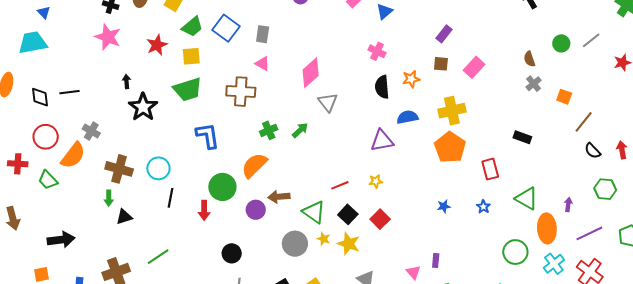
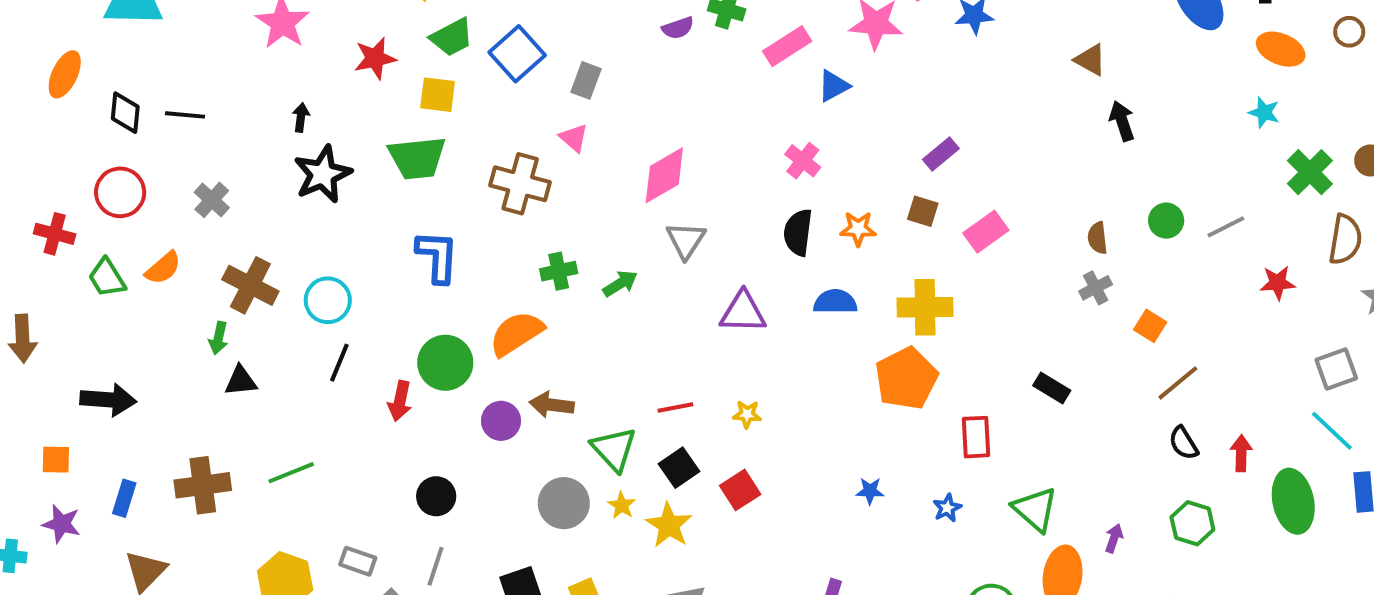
purple triangle: (382, 141) -> (743, 312), moved
orange semicircle: (73, 155) -> (163, 268), moved, size x0.7

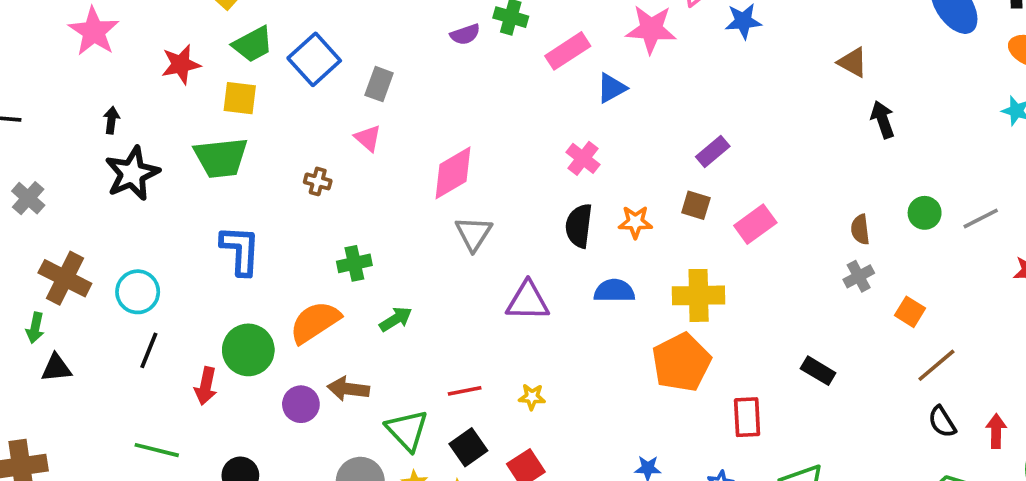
brown cross: (520, 184) -> (318, 181), size x0.5
green arrow: (620, 284) -> (396, 319), moved
green line: (291, 473) -> (157, 450), moved, turned 36

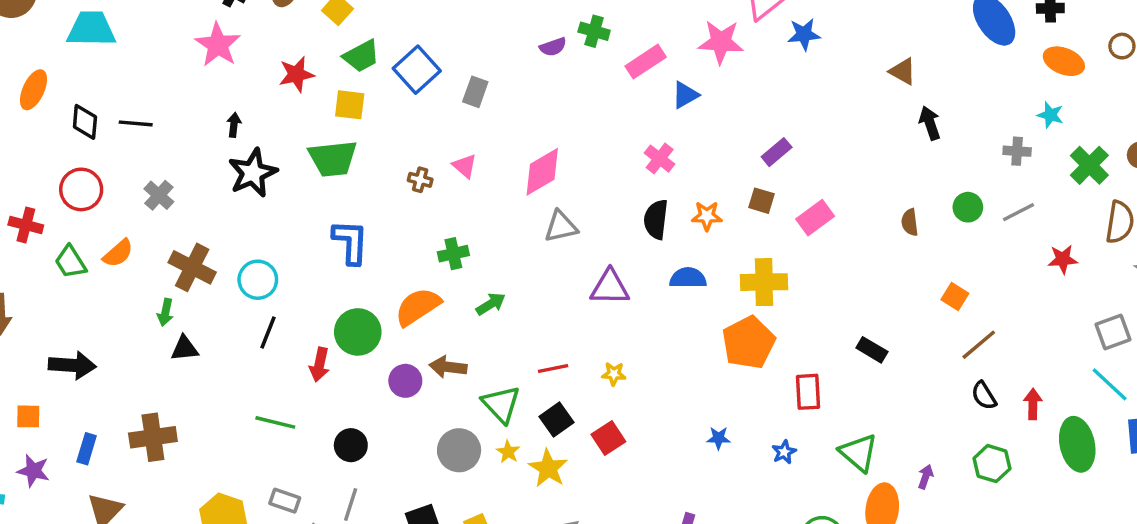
pink triangle: (368, 138) -> (465, 166), moved
gray triangle: (474, 234) -> (561, 227), turned 45
gray cross: (859, 276) -> (1017, 151), moved, turned 32

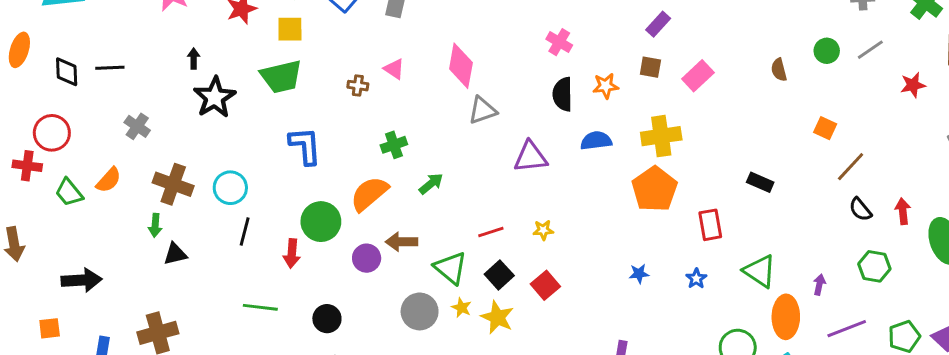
pink diamond: (542, 172) -> (461, 66), turned -42
red circle: (81, 189) -> (52, 133), moved

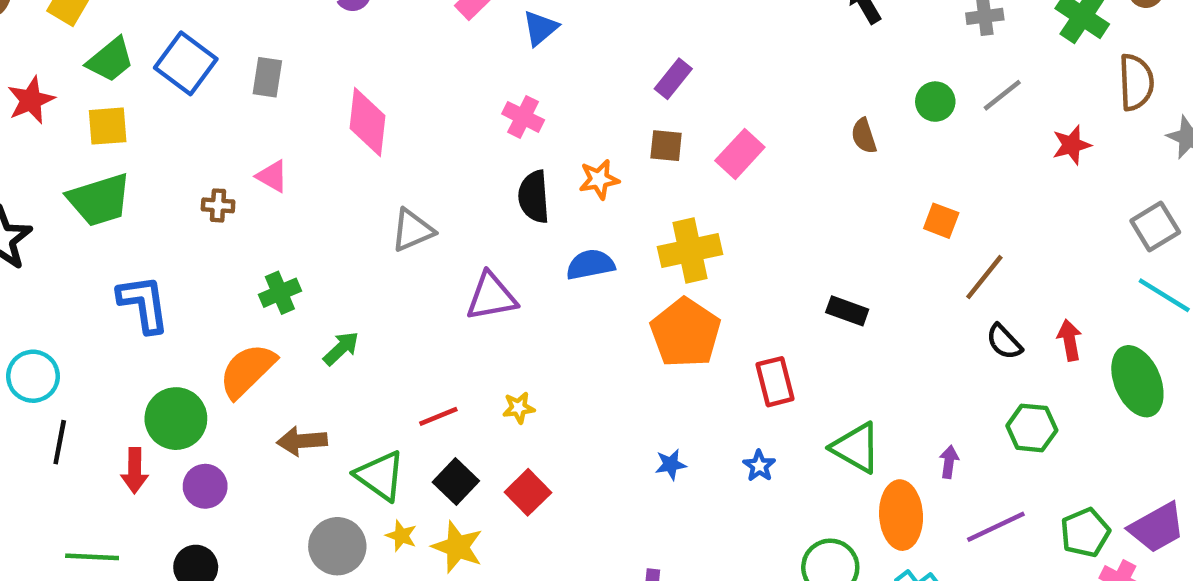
pink diamond: (461, 66) -> (368, 122), moved
purple circle: (367, 258) -> (205, 486), moved

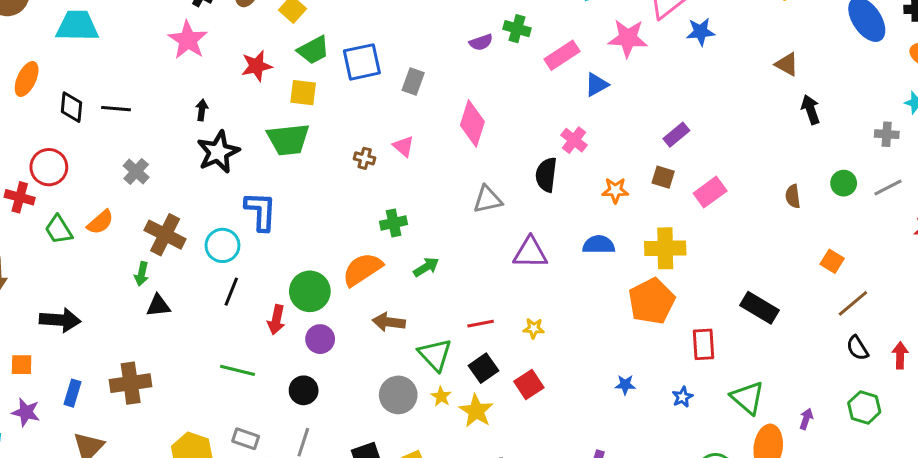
blue square: (186, 63) -> (362, 62), turned 30
black semicircle: (534, 197) -> (546, 175), moved
blue L-shape: (144, 304) -> (261, 211), moved
black rectangle: (847, 311) -> (760, 308), size x1.4

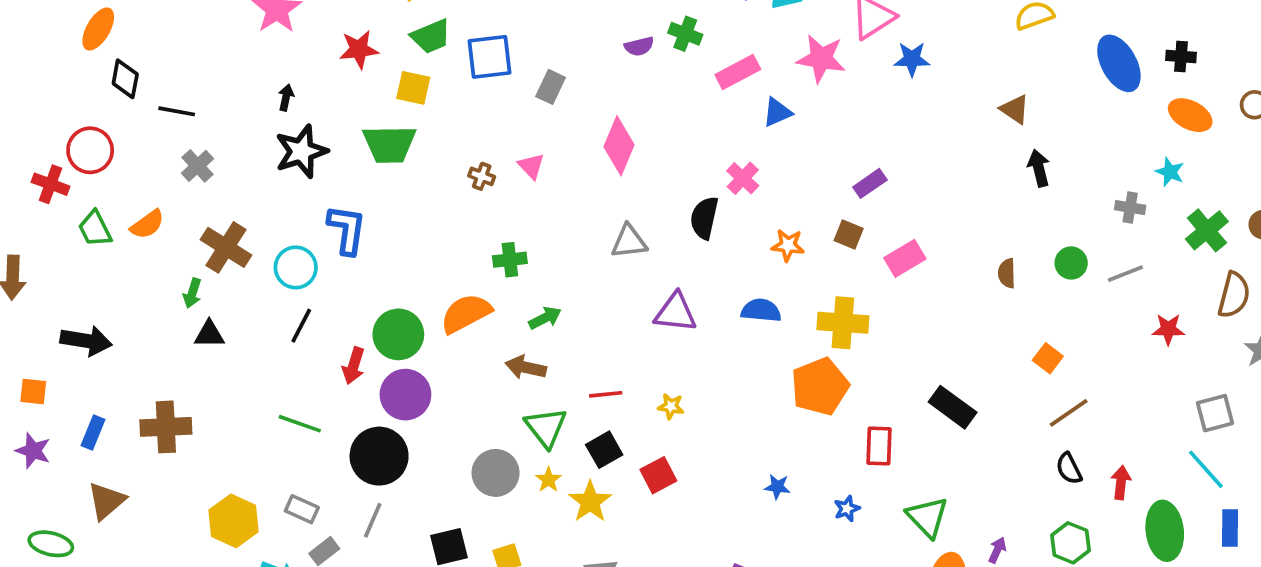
orange ellipse: (27, 79) -> (98, 29), moved
black line: (116, 109) -> (177, 111), moved
brown arrow: (389, 322) -> (526, 367), moved
purple circle: (320, 339) -> (405, 395), size x1.4
black circle: (304, 390) -> (379, 456), size x1.6

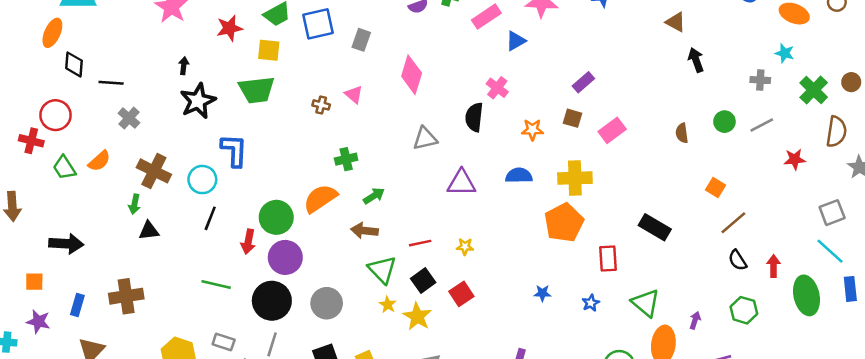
gray circle: (496, 473) -> (327, 303), moved

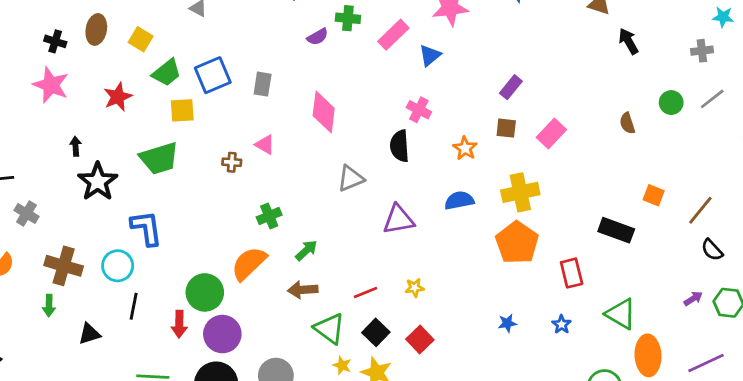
yellow square: (269, 50) -> (182, 110), moved
orange star: (532, 130) -> (465, 148), turned -30
orange square: (716, 187) -> (654, 195), moved
black triangle: (149, 231) -> (89, 334), moved
purple arrow: (695, 320) -> (693, 299), moved, turned 49

